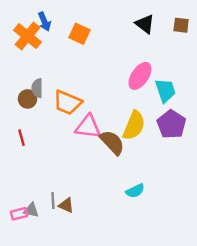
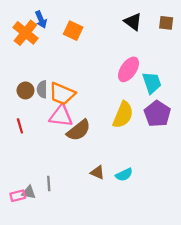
gray semicircle: (37, 88) -> (42, 89), moved
pink triangle: (88, 127) -> (61, 116), moved
brown semicircle: (112, 142) -> (79, 130), moved, turned 95
brown triangle: (66, 205) -> (97, 172), moved

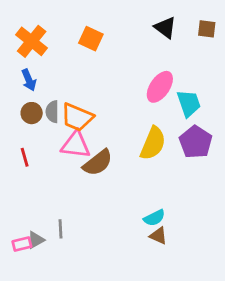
blue arrow: (41, 20) -> (29, 80), moved
brown triangle: (97, 172) -> (158, 236), moved
gray triangle: (29, 192) -> (36, 240), turned -40

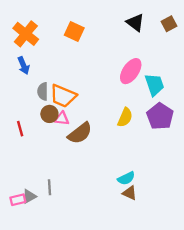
brown square: (207, 29) -> (169, 24), turned -35
brown circle: (32, 113) -> (49, 114), moved
yellow semicircle: (153, 143) -> (125, 117), size x0.7
pink triangle: (76, 145) -> (62, 118), size x0.6

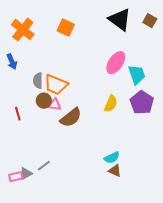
black triangle: (135, 23) -> (120, 20), size x1.4
brown square: (169, 24) -> (150, 21), turned -32
blue arrow: (24, 65) -> (12, 62), moved
gray line: (49, 187) -> (44, 166), turned 56

